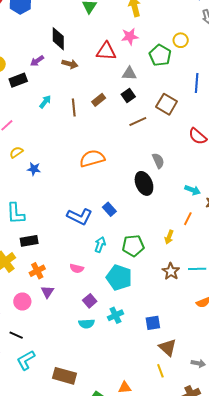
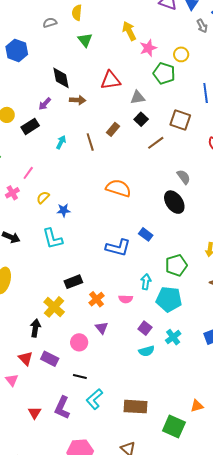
pink star: (130, 36) -> (148, 48), moved
orange semicircle: (92, 158) -> (118, 188), turned 45
cyan L-shape: (16, 213) -> (53, 239), moved
cyan arrow: (100, 245) -> (146, 282), moved
orange cross: (37, 271) -> (96, 299), moved

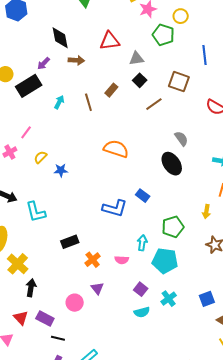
black rectangle: (30, 126) -> (29, 86), size x1.4
cyan L-shape: (53, 239) -> (36, 212), moved
yellow cross: (54, 307) -> (18, 264), moved
black line: (80, 377) -> (58, 338), moved

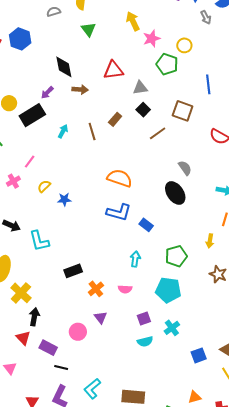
blue L-shape: (115, 208) -> (119, 212), moved
cyan arrow: (142, 243) -> (135, 259), moved
purple square: (141, 289) -> (144, 318), turned 32
blue square: (207, 299) -> (199, 355), moved
red triangle: (21, 318) -> (23, 338), moved

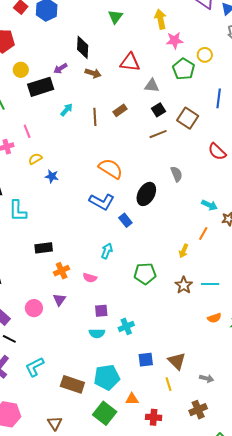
black square: (143, 110) -> (158, 110), moved
pink line: (30, 162) -> (27, 131), turned -72
black ellipse: (175, 193) -> (146, 194), moved, turned 50
green pentagon: (176, 256) -> (145, 274), moved
cyan pentagon: (168, 290) -> (107, 377), moved, turned -30

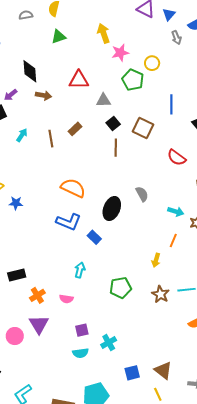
green triangle: (115, 17) -> (58, 37), turned 42
brown line: (158, 134) -> (116, 148), turned -60
gray semicircle: (176, 174) -> (142, 194), moved
purple triangle: (59, 300) -> (39, 324), size x1.5

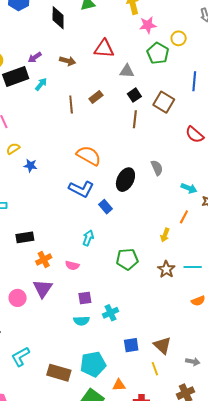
black diamond: (30, 71) -> (58, 18), moved
cyan arrow: (22, 135) -> (41, 84), moved

